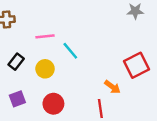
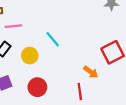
pink line: (45, 36) -> (13, 26), moved

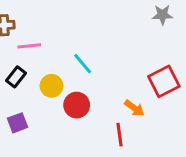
red circle: (37, 87) -> (77, 105), moved

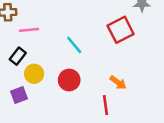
red square: (164, 81) -> (121, 30), moved
yellow circle: (51, 86) -> (34, 74), moved

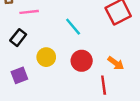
yellow circle: (34, 74) -> (46, 57), moved
red circle: (69, 80) -> (82, 61), moved

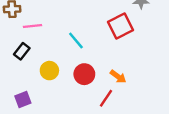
purple square: (19, 75) -> (23, 99), moved
red line: (104, 85) -> (106, 98), turned 42

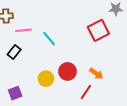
cyan line: (76, 40) -> (49, 39), moved
yellow circle: (49, 71) -> (46, 79), moved

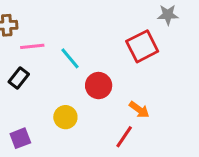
red circle: (68, 71) -> (99, 86), moved

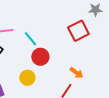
red circle: (99, 86) -> (40, 57), moved

